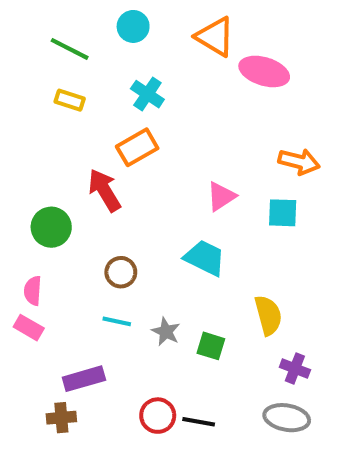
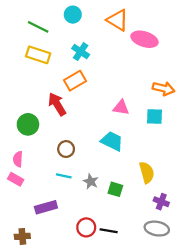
yellow rectangle: (70, 100) -> (38, 55), size x1.5
pink triangle: (221, 196) -> (121, 108), turned 42
brown cross: (61, 418) -> (22, 236), moved

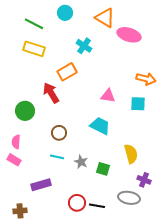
cyan cross: (81, 52) -> (84, 46), moved
gray ellipse: (157, 229) -> (129, 198), moved

